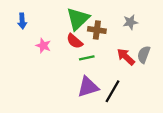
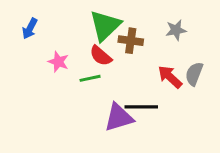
blue arrow: (22, 21) -> (30, 29), turned 32
green line: (87, 58) -> (90, 78), moved
black line: (112, 91) -> (141, 107), moved, turned 60

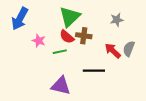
blue arrow: (30, 29) -> (20, 19), size x1.6
brown cross: (131, 41) -> (84, 36), moved
purple triangle: (119, 118) -> (61, 86), moved, turned 30

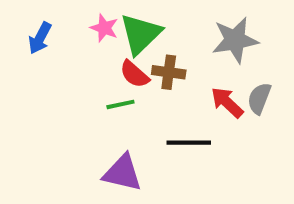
blue arrow: (20, 19) -> (40, 38), size x0.7
gray star: (117, 20) -> (235, 40), size x1.6
pink star: (39, 41) -> (104, 28), moved

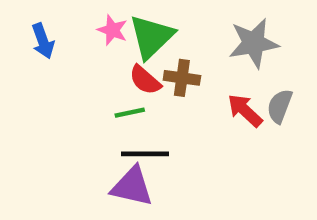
blue arrow: (40, 38) -> (43, 41), turned -48
black line: (189, 143) -> (145, 154), moved

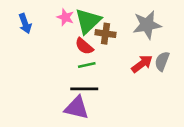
brown cross: (182, 78) -> (106, 34), moved
red arrow: (245, 110) -> (142, 64), turned 100
green line: (130, 113) -> (87, 65), moved

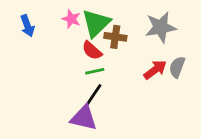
black line: (84, 89) -> (92, 97), turned -56

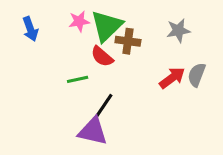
pink star: (71, 19) -> (79, 21), turned -30
gray star: (161, 27) -> (178, 31), size x0.7
green line: (95, 71) -> (78, 79), moved

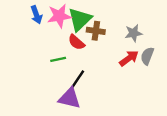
pink star: (79, 21) -> (59, 16), size x1.5
blue arrow: (30, 29) -> (36, 15), moved
gray star: (178, 31) -> (134, 33), moved

